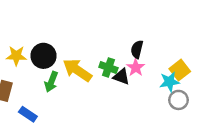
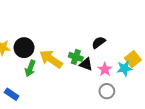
black semicircle: (137, 49) -> (99, 42), turned 40
pink star: (136, 67) -> (105, 69), moved
gray circle: (179, 100) -> (107, 91), moved

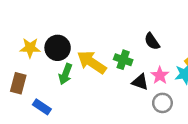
black semicircle: (99, 42) -> (152, 41), turned -88
black triangle: (86, 64) -> (140, 82), moved

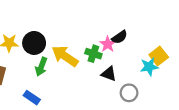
black semicircle: (152, 41) -> (120, 37), turned -91
pink star: (160, 75) -> (108, 44), moved
blue rectangle: (42, 107) -> (32, 98), moved

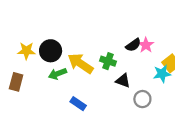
pink star: (108, 44) -> (146, 45), moved
green arrow: (41, 67) -> (57, 74), turned 48
blue rectangle: (32, 98) -> (78, 104), moved

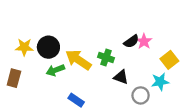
cyan star: (162, 74) -> (160, 82), moved

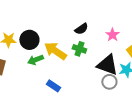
black semicircle: (131, 41) -> (81, 29), moved
black triangle: (121, 77) -> (107, 65), moved, size x1.6

